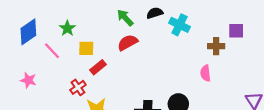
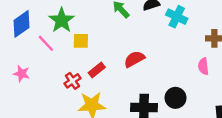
green star: (67, 28) -> (62, 20), size x1.5
red semicircle: (128, 43) -> (134, 59), moved
red rectangle: (98, 67) -> (97, 70), moved

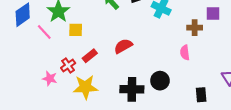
pink star: (22, 74) -> (50, 78), moved

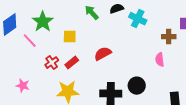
yellow square: (76, 30) -> (70, 37), moved
red cross: (68, 66) -> (52, 63), moved
pink star: (50, 78) -> (23, 86), moved

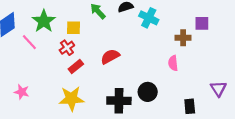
yellow square: (70, 37) -> (74, 28), moved
red cross: (52, 63) -> (67, 48), moved

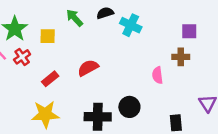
brown cross: (183, 38) -> (181, 57), moved
red cross: (67, 48) -> (22, 57), moved

